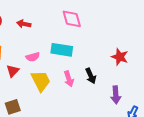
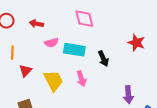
pink semicircle: (33, 57) -> (51, 43), moved
red star: (120, 57) -> (136, 43), moved
black arrow: (91, 76) -> (103, 59), moved

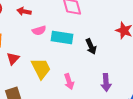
pink arrow: (81, 79) -> (69, 81), moved
purple arrow: (128, 95) -> (106, 82), moved

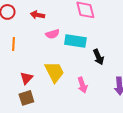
black arrow: (91, 46) -> (98, 57), moved
red triangle: (13, 58) -> (26, 78), moved

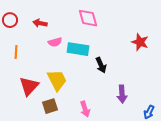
red triangle: (26, 78) -> (29, 86), size x1.5
pink arrow: (82, 85) -> (85, 109), moved
brown square: (26, 98) -> (50, 106), moved

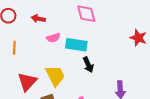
black arrow: (101, 65) -> (88, 65), moved

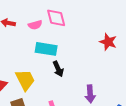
pink semicircle: (53, 38) -> (35, 25), moved

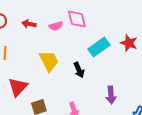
cyan rectangle: (46, 49) -> (99, 47), moved, turned -45
yellow trapezoid: (25, 80) -> (49, 61), moved

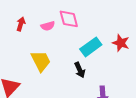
red arrow: (29, 24) -> (21, 24), turned 96
black arrow: (79, 70) -> (80, 70), moved

